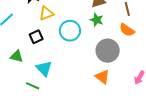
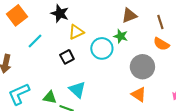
green star: (97, 20) -> (121, 36), moved
green triangle: (17, 56) -> (50, 97), moved

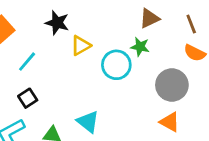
black square: (67, 57) -> (28, 98), moved

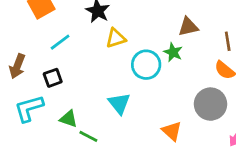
gray circle: (172, 85) -> (211, 104), moved
cyan triangle: (88, 122) -> (119, 103), moved
orange triangle: (170, 122) -> (172, 131), moved

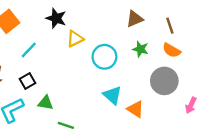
green star: (173, 52) -> (140, 49), moved
cyan triangle: (119, 103) -> (112, 95), moved
green triangle: (69, 119) -> (45, 103), moved

